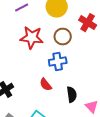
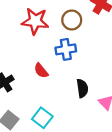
red semicircle: (46, 85) -> (41, 71), moved

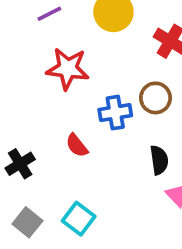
brown circle: (72, 20) -> (155, 98), moved
black semicircle: (82, 88) -> (159, 160), moved

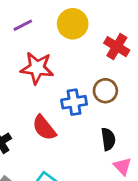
red semicircle: (77, 145) -> (44, 128), size x1.4

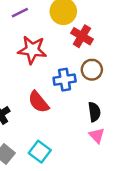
red cross: (117, 47) -> (82, 36), moved
pink triangle: (122, 166) -> (97, 135), moved

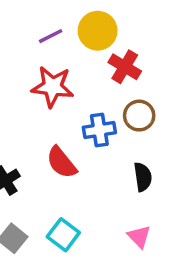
purple line: (20, 13) -> (51, 36), moved
pink triangle: (97, 135) -> (139, 237), moved

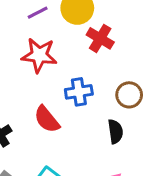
brown circle: (139, 116) -> (129, 95), moved

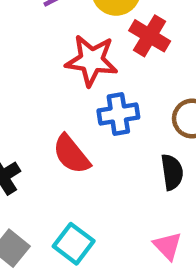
red star: (39, 55) -> (91, 60), moved

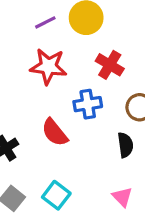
red cross: (150, 36) -> (110, 65), moved
red star: (91, 60) -> (48, 66), moved

